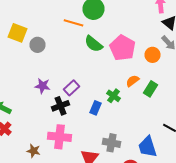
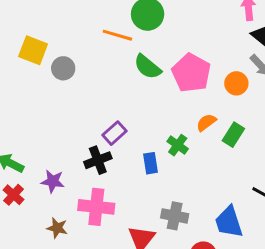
purple star: (42, 86) -> (53, 181), moved
blue rectangle: (96, 108) -> (151, 163), turned -32

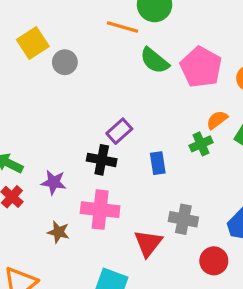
yellow square: (33, 50) -> (33, 43), turned 36
green cross: (178, 145) -> (201, 144), moved, turned 30
black cross: (98, 160) -> (102, 160), turned 32

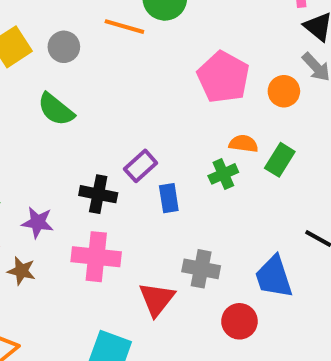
green semicircle: (155, 61) -> (56, 109), moved
gray circle: (65, 62) -> (64, 47), moved
orange semicircle: (217, 120) -> (244, 144), turned 45
purple rectangle: (119, 131) -> (141, 166), moved
brown star: (58, 232) -> (21, 271), moved

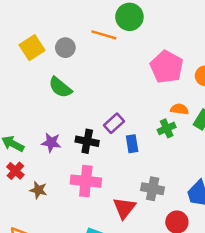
purple star: (38, 222) -> (51, 143), moved

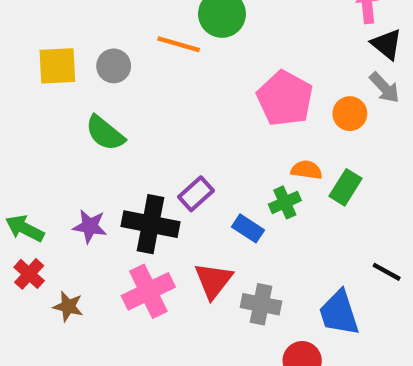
yellow square: (32, 48) -> (57, 66), turned 30
black cross: (87, 141) -> (150, 224), size x1.4
blue rectangle: (132, 144) -> (248, 228), moved, turned -48
pink cross: (86, 181) -> (148, 291), turned -32
red triangle: (124, 208) -> (213, 280), moved

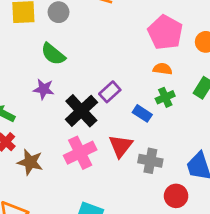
orange semicircle: (307, 170) -> (163, 69), moved
black cross: (150, 224) -> (81, 111), turned 36
purple star: (90, 226) -> (44, 89), moved
brown star: (68, 306) -> (30, 162), size x1.4

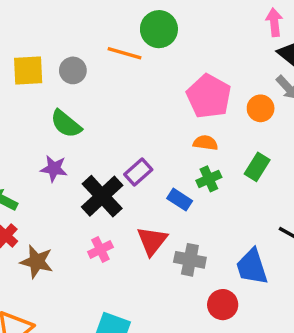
pink cross: (80, 153) -> (100, 250), size x0.6

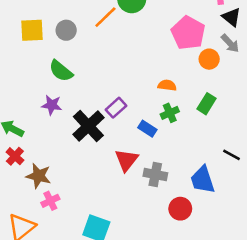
orange line: (125, 53) -> (105, 17), turned -60
pink pentagon: (209, 96) -> (188, 33), moved
pink cross: (100, 250) -> (50, 201), moved

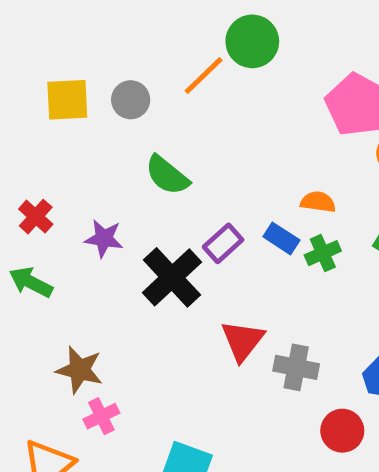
green semicircle: (61, 71) -> (167, 175), moved
blue rectangle: (147, 129) -> (281, 238), moved
red cross: (15, 156) -> (36, 217), moved

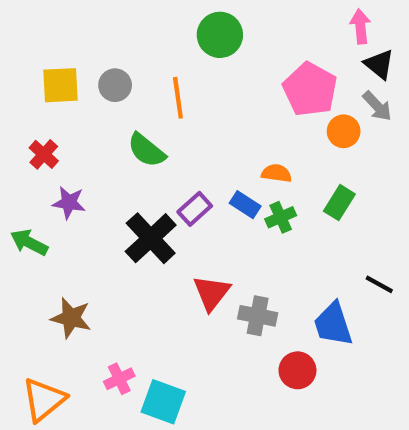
orange line: (204, 75) -> (178, 98), moved, turned -54
red cross: (36, 217) -> (44, 154), moved
purple star: (104, 238) -> (69, 203), moved
pink cross: (101, 416) -> (119, 379), moved

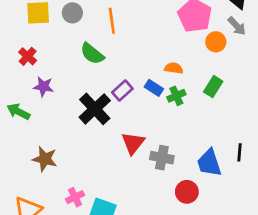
black line: (379, 284) -> (239, 152), moved, turned 66

